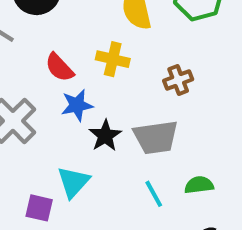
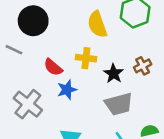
brown cross: (178, 80) -> (143, 66), moved
black star: (105, 136) -> (114, 74), moved

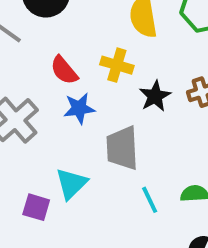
gray trapezoid: (119, 104) -> (122, 148), moved, turned 92

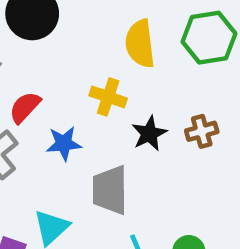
red semicircle: (64, 70) -> (25, 107), moved, turned 80

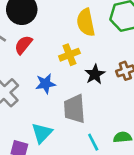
yellow cross: (108, 97) -> (69, 55), turned -36
red semicircle: (25, 107) -> (23, 45), moved

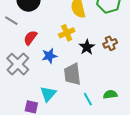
red semicircle: (23, 45) -> (30, 38), moved

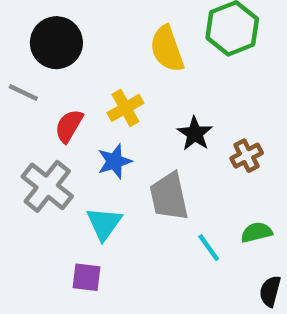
yellow cross: (67, 33) -> (125, 108), moved
brown cross: (110, 43) -> (247, 156), moved
cyan triangle: (48, 94) -> (104, 224), moved

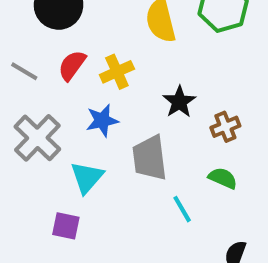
gray line: (23, 93) -> (24, 71), moved
red semicircle: (69, 126) -> (72, 65), moved
green semicircle: (257, 232) -> (223, 178), moved, turned 32

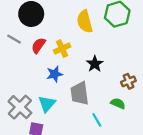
gray line: (24, 71) -> (14, 39), moved
brown cross: (225, 127) -> (128, 81), moved
gray cross: (37, 138) -> (20, 107), moved

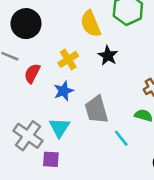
red semicircle: (39, 45) -> (32, 73), moved
black star: (95, 64) -> (108, 56), moved

